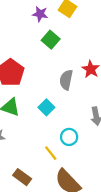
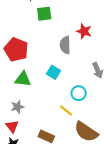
green square: (51, 40) -> (44, 14), turned -35

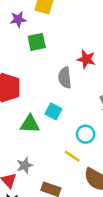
green triangle: (23, 79) -> (30, 124), moved
gray star: (17, 107) -> (25, 165), moved

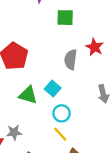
green square: (37, 42) -> (65, 18), moved
cyan circle: (86, 134) -> (62, 113), moved

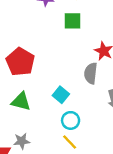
gray semicircle: (71, 60) -> (91, 73), moved
green triangle: (28, 95) -> (21, 101), moved

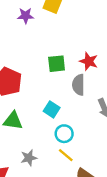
green square: (73, 21) -> (57, 64), moved
gray star: (22, 141) -> (29, 158), moved

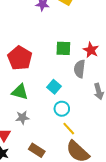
yellow line: (66, 155) -> (69, 129), moved
gray star: (29, 158) -> (22, 118), moved

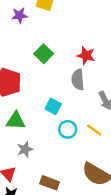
green square: (63, 48) -> (44, 54), moved, turned -35
yellow line: (69, 129) -> (94, 130), moved

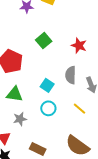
gray semicircle: (78, 80) -> (71, 75), moved
cyan circle: (68, 129) -> (48, 108), moved

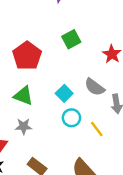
gray semicircle: (71, 75) -> (95, 87), turned -66
cyan circle: (48, 108) -> (71, 118), moved

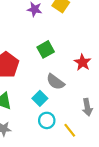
gray semicircle: (95, 87) -> (55, 82), moved

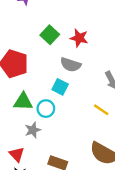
red star: (82, 62) -> (79, 38), moved
cyan circle: (47, 120) -> (46, 109), moved

